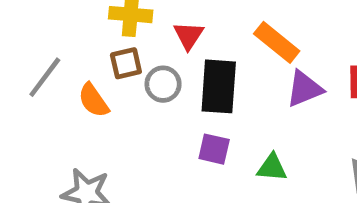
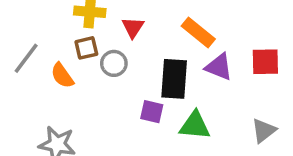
black rectangle: (219, 86) -> (174, 79), moved
purple triangle: (304, 89) -> (219, 67), turned 44
green triangle: (272, 168) -> (195, 125), size x1.4

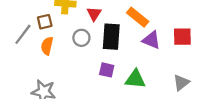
brown square: (86, 48) -> (45, 22), moved
orange semicircle: (62, 75) -> (47, 46), turned 48
black rectangle: (174, 79) -> (111, 37), moved

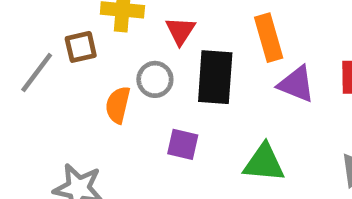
orange rectangle: (138, 17) -> (269, 38), turned 35
orange semicircle: (47, 46) -> (118, 105), moved
purple square: (107, 70) -> (183, 144), moved

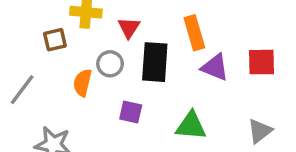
gray line: (37, 72) -> (22, 90), moved

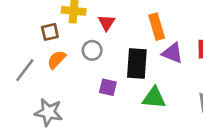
black rectangle: (155, 62) -> (137, 64), moved
orange semicircle: (82, 83) -> (56, 60), moved, turned 30

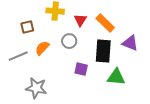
orange rectangle: (157, 27) -> (105, 23), moved, turned -30
brown square: (50, 32) -> (27, 27), moved
gray line: (25, 70) -> (18, 56), turned 30

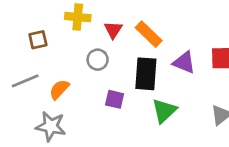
orange semicircle: (42, 48) -> (59, 89), moved
green triangle: (116, 77) -> (164, 111), turned -48

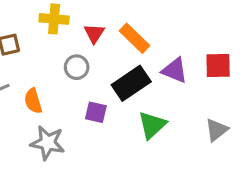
black rectangle: (146, 74) -> (131, 83), turned 52
orange semicircle: (59, 89) -> (33, 101), turned -60
gray star: (51, 126) -> (48, 143), moved

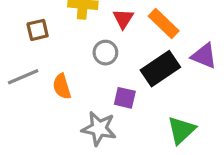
green triangle: (152, 125) -> (181, 130), moved
gray star: (48, 143) -> (99, 129), moved

